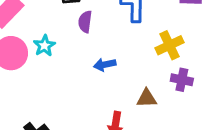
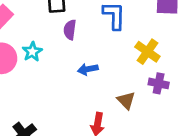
yellow cross: (170, 45) -> (147, 52), turned -30
brown triangle: (147, 98) -> (126, 100), turned 48

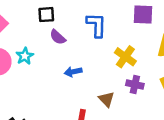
purple semicircle: (70, 30) -> (58, 37), turned -56

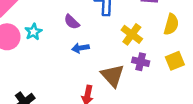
purple semicircle: (58, 37) -> (72, 22), moved
brown triangle: (106, 99) -> (113, 76), size x1.5

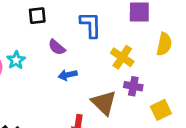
yellow square: (175, 61) -> (161, 110), moved

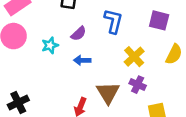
purple semicircle: (57, 47) -> (79, 34), turned -98
cyan star: (16, 60) -> (50, 45), moved

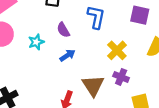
purple semicircle: (79, 34) -> (63, 30), turned 105
blue arrow: (82, 60) -> (67, 55), turned 147

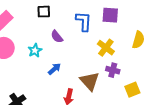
purple square: (140, 15) -> (110, 15), moved
blue arrow: (67, 55) -> (54, 69), moved

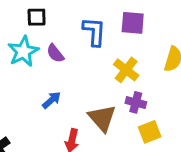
cyan star: (35, 50) -> (23, 51), moved, size x1.5
yellow square: (132, 90) -> (150, 132), moved

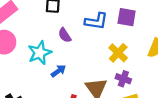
blue L-shape: (94, 32) -> (96, 21), turned 90
cyan star: (23, 51) -> (40, 53), moved

